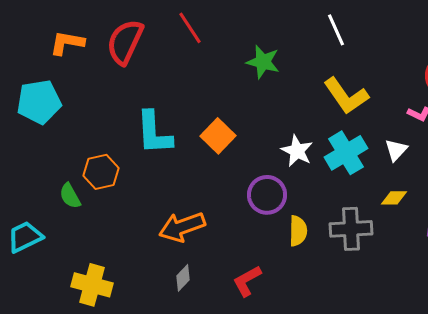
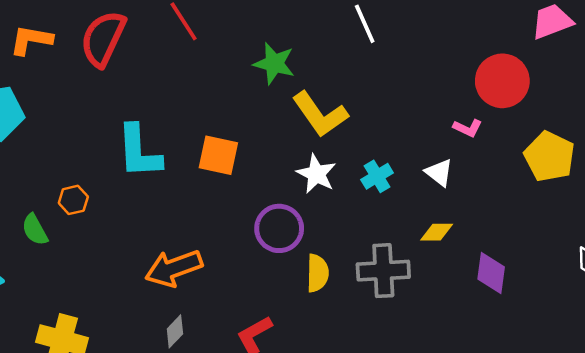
yellow L-shape: (346, 96) -> (320, 114), moved
orange square: (218, 136) -> (218, 155), turned -32
white triangle: (396, 150) -> (439, 173), turned -35
cyan cross: (346, 153) -> (377, 176), size x0.6
orange hexagon: (101, 172) -> (73, 200), size x0.7

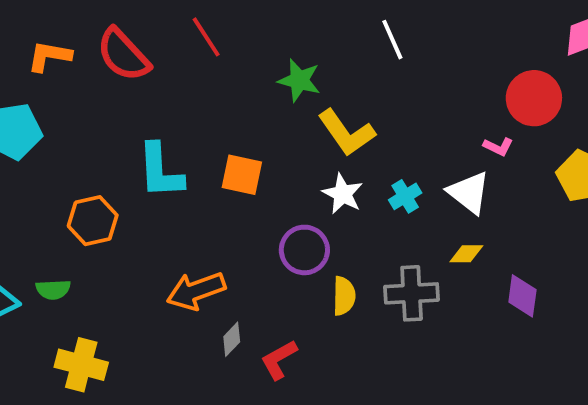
red semicircle: (103, 39) -> (123, 55), turned -68
white triangle: (439, 173) -> (469, 193), size x1.5
orange hexagon: (73, 200) -> (93, 221), size x1.6
green semicircle: (35, 230) -> (53, 289), moved, turned -64
gray diamond: (175, 331) -> (232, 339), moved

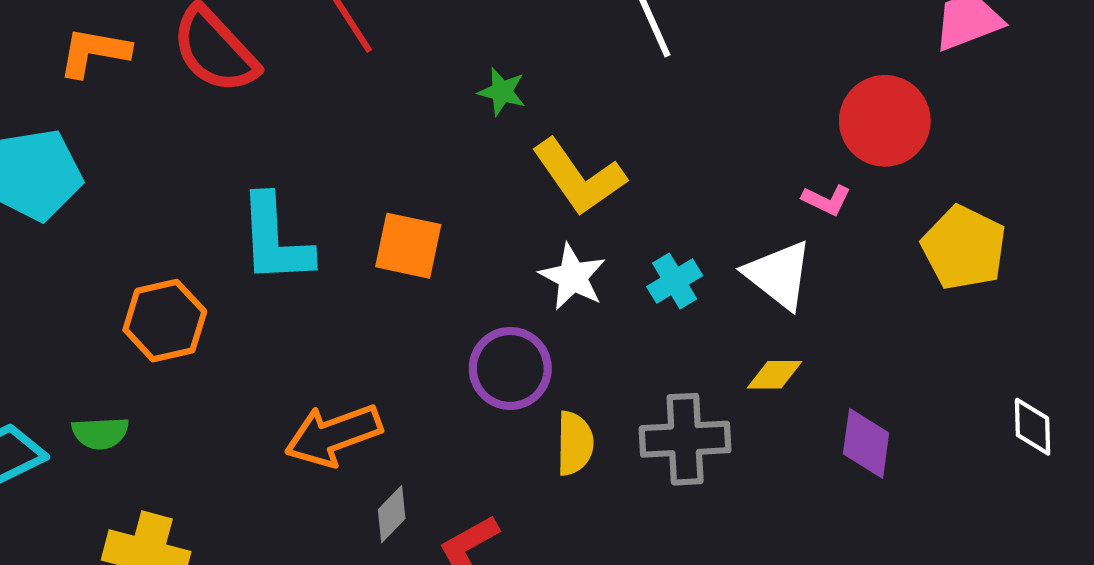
green star: (299, 80) -> (502, 92), size x0.7

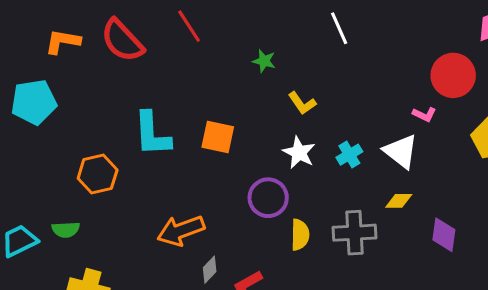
yellow L-shape: (579, 177) -> (302, 103), size x0.6

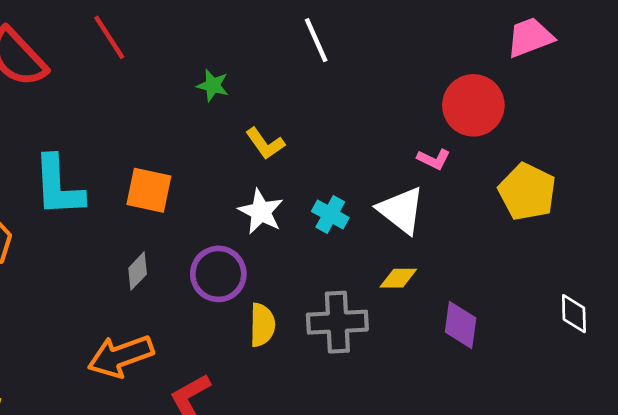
cyan cross: (349, 155) -> (330, 214), turned -30
orange arrow: (181, 231) -> (121, 356), moved
gray diamond: (210, 270) -> (138, 271), moved

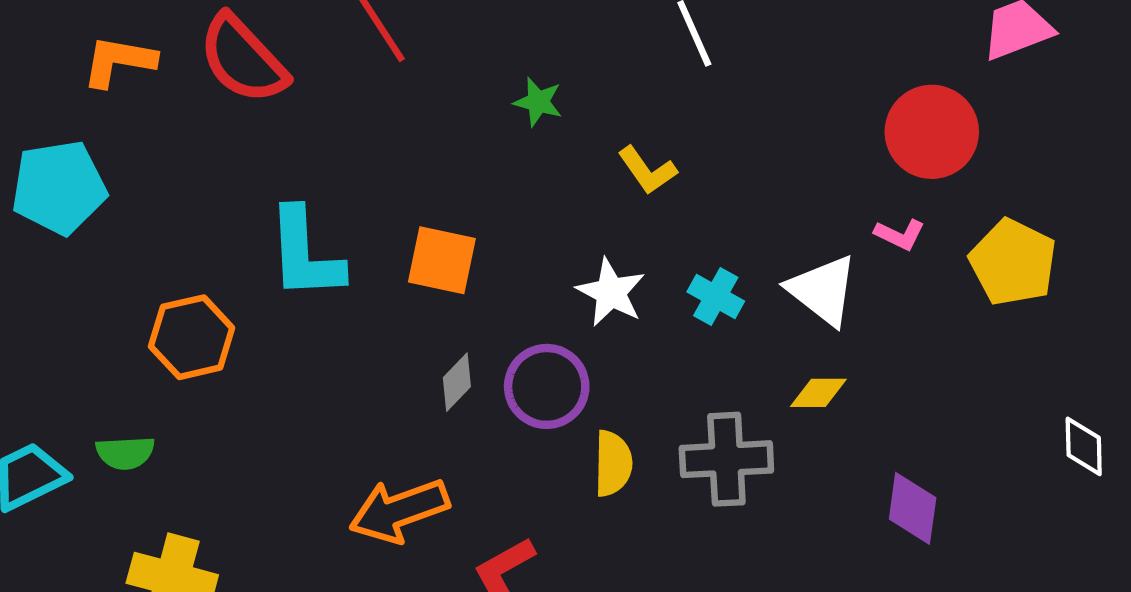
yellow L-shape: (265, 144) -> (647, 170), moved
pink L-shape: (434, 159) -> (900, 235), moved
gray diamond: (138, 271) -> (457, 382), moved
purple diamond: (461, 325) -> (913, 508), moved

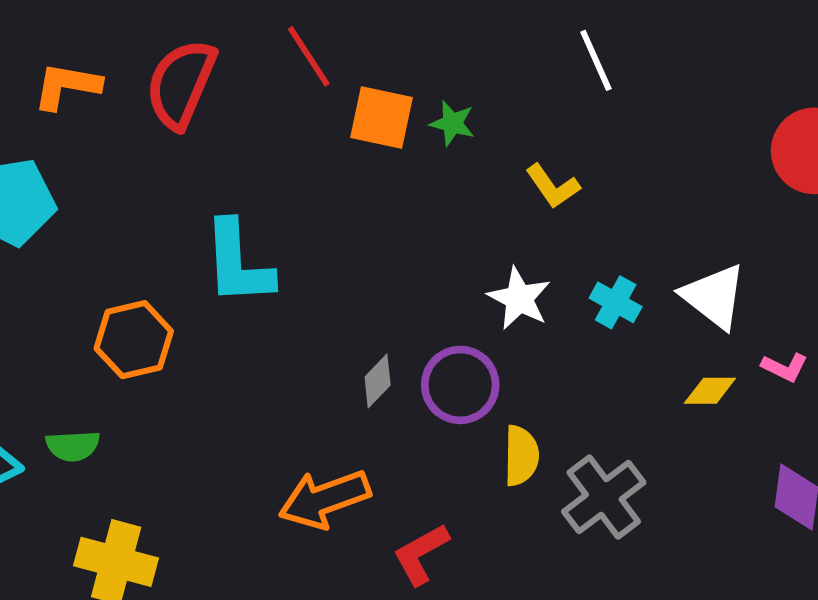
red semicircle: (243, 59) -> (181, 84), turned 66
pink L-shape: (900, 235) -> (785, 367), moved
orange square: (442, 260) -> (382, 117), moved
gray cross: (726, 459) -> (604, 497), moved, turned -34

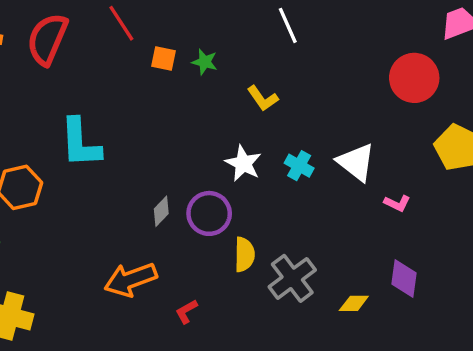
orange square: (382, 117) -> (164, 59), size x0.7
yellow diamond: (710, 391) -> (354, 303), moved
red L-shape: (421, 554) -> (186, 311), size x0.7

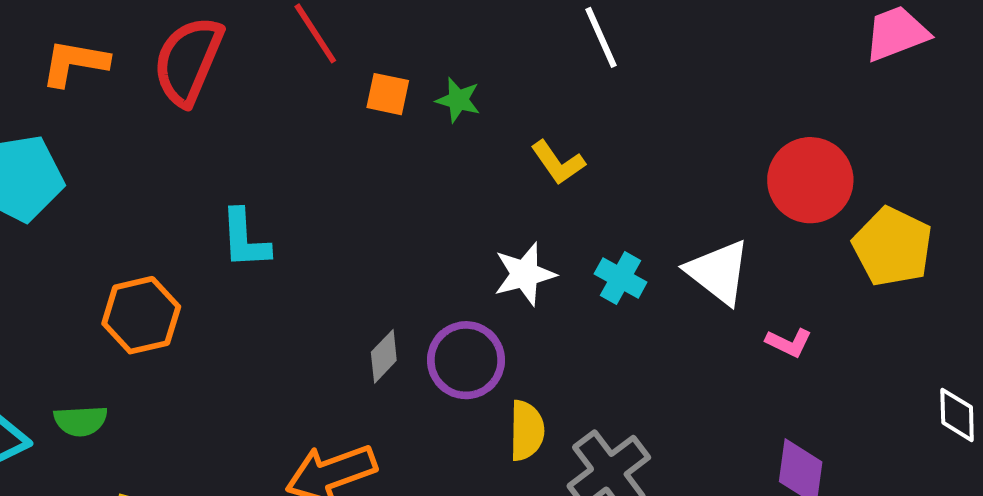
red circle: (414, 78) -> (810, 180), moved
cyan L-shape: (80, 143) -> (245, 239), size x0.7
white star: (243, 163) -> (525, 274), turned 30

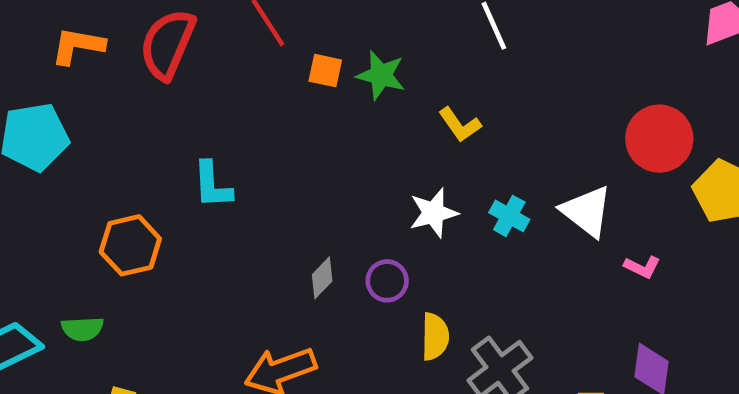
green star: (458, 100) -> (381, 75), size x1.4
purple circle: (466, 360) -> (387, 281), size x0.7

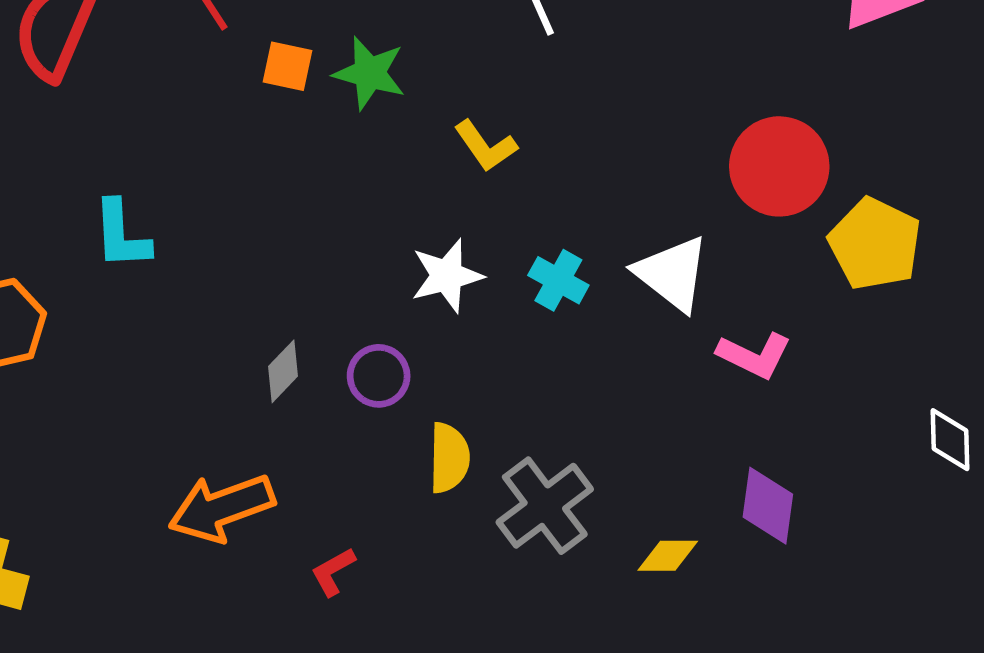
pink L-shape: (642, 267) -> (754, 355), size x1.4

